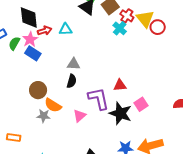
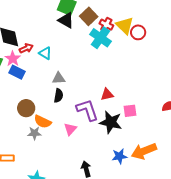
cyan cross: (120, 28) -> (100, 38), size x1.5
cyan triangle: (66, 29) -> (45, 53), moved, turned 40
pink square: (141, 104) -> (130, 111), turned 32

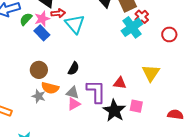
yellow triangle: (125, 26) -> (151, 73), moved
cyan triangle: (45, 53) -> (75, 24), size x1.5
gray triangle: (59, 78) -> (73, 93), moved
orange semicircle: (43, 122) -> (50, 88), turned -30

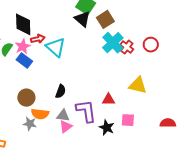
red cross: (142, 17) -> (127, 47), moved
yellow triangle: (151, 73) -> (138, 85), turned -42
black star: (114, 111) -> (107, 128), size x0.7

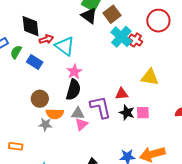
red circle: (151, 45) -> (158, 21), moved, size x1.5
pink star: (23, 46) -> (74, 72), moved
black semicircle: (61, 91) -> (73, 90), size x1.5
black star: (107, 128) -> (127, 113), moved

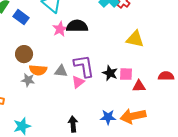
black semicircle: (73, 90) -> (77, 26), moved, turned -110
red triangle: (122, 94) -> (139, 86), moved
pink triangle: (81, 124) -> (78, 82), moved

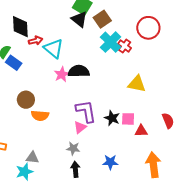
blue rectangle: (21, 17) -> (14, 63), moved
gray triangle: (61, 71) -> (32, 158), moved
red semicircle: (166, 76) -> (168, 121), turned 70
gray star: (28, 80) -> (73, 148), moved
orange arrow: (133, 116) -> (153, 165), moved, turned 95

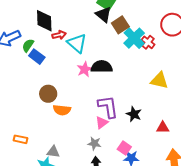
brown square: (102, 19) -> (120, 25), moved
pink square: (128, 119) -> (124, 148), moved, turned 32

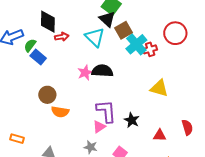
red cross: (148, 42) -> (150, 49), turned 32
cyan triangle: (77, 43) -> (95, 37), moved

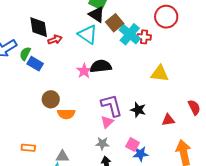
red cross: (150, 49) -> (144, 37), turned 32

